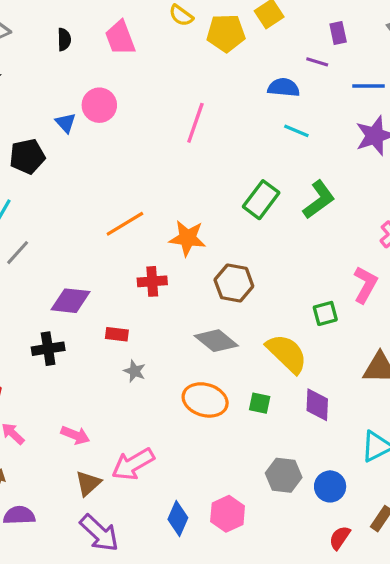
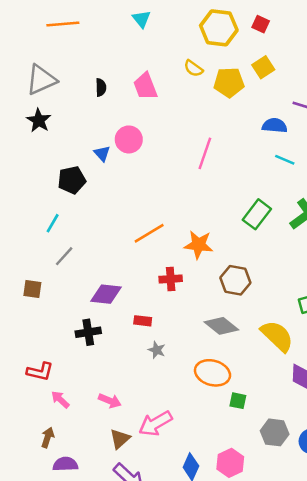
green square: (260, 403) -> (238, 401), moved

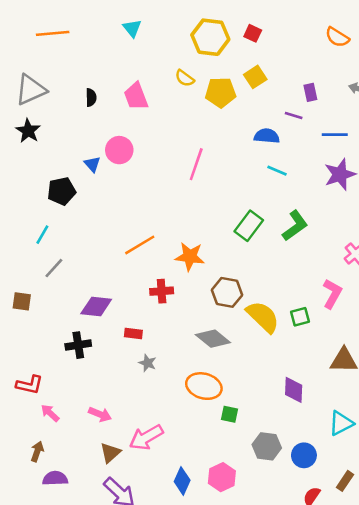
yellow semicircle: (277, 336) -> (263, 317), moved

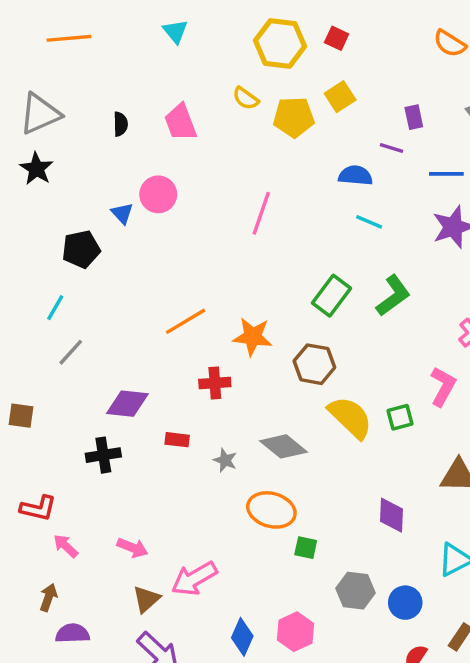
brown hexagon: (227, 292) -> (314, 364), moved
brown square: (22, 301) -> (21, 416), moved
gray star: (147, 363) -> (225, 460), moved

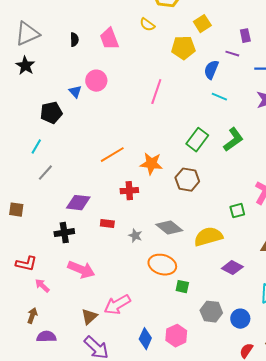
yellow pentagon: (294, 117) -> (183, 48), moved
blue semicircle: (355, 176) -> (211, 70), turned -72
yellow semicircle: (350, 417) -> (208, 237), moved, turned -60
purple diamond: (391, 515) -> (232, 268), turned -65
pink arrow: (133, 548) -> (81, 270), moved, size x1.5

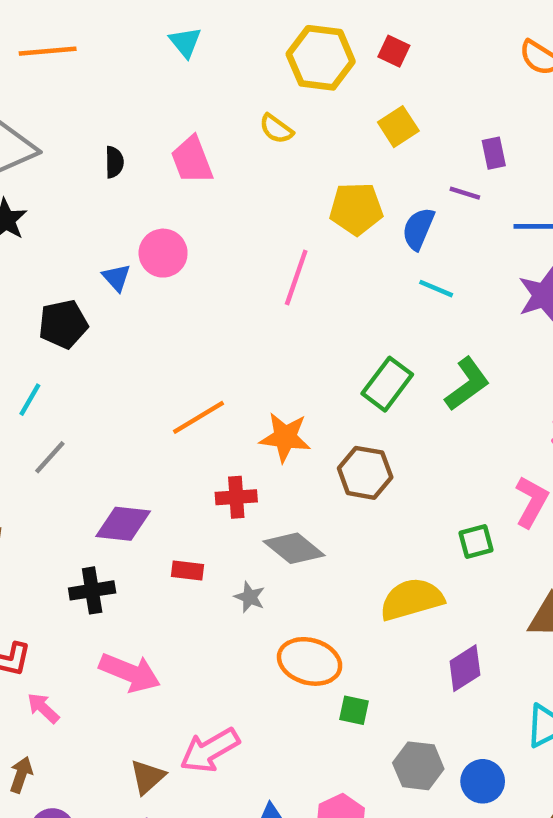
yellow pentagon: (183, 48) -> (356, 209), moved
gray diamond: (169, 228) -> (294, 548), moved
purple diamond: (232, 268) -> (465, 668), turned -60

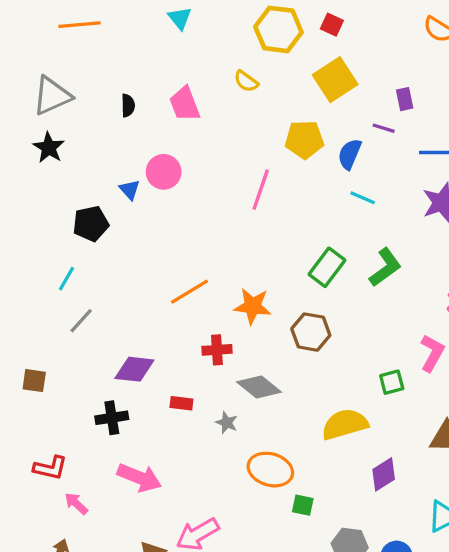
yellow square: (398, 127) -> (335, 80), size x1.5

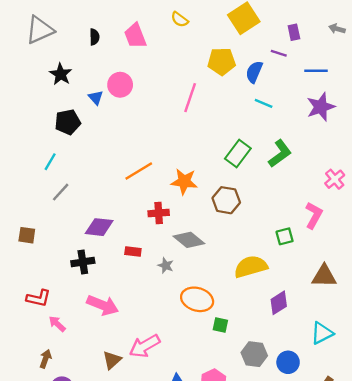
black star: (49, 148) -> (61, 74), moved

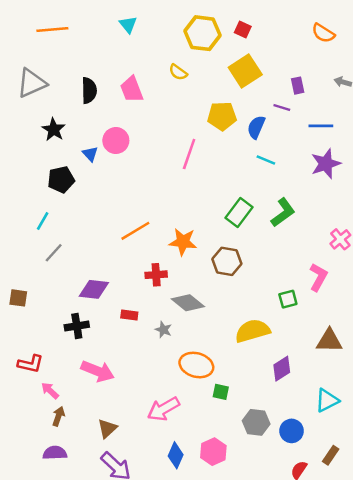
black semicircle: (94, 37) -> (89, 90), size x1.5
pink arrow: (145, 346) -> (163, 409), moved
brown arrow: (45, 359) -> (59, 416), moved

